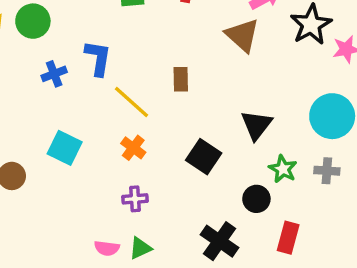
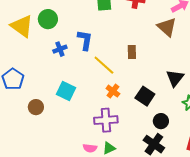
orange cross: (133, 148) -> (113, 91), moved
purple cross: (135, 199) -> (106, 120), size x1.6
black circle: (256, 199) -> (161, 121), moved

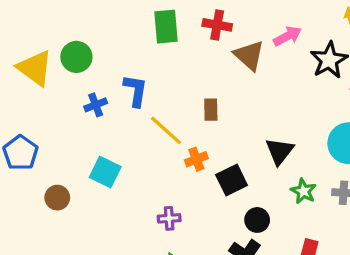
brown triangle: (167, 27) -> (249, 55), moved
orange cross: (113, 91) -> (196, 159), moved, turned 32
black square: (145, 96) -> (232, 180), turned 30
purple cross: (106, 120) -> (169, 218), size x0.6

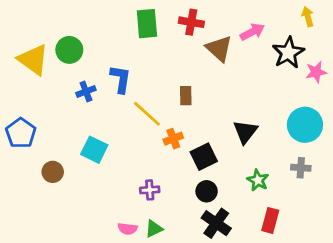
green star: (303, 191) -> (258, 180), moved
black circle: (257, 220) -> (207, 191), moved

